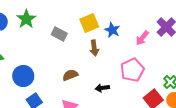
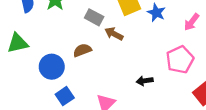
brown arrow: (94, 48) -> (114, 34), moved, turned 126
brown semicircle: (70, 75) -> (82, 50), moved

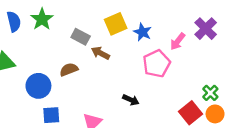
pink pentagon: (180, 60) -> (157, 64), moved
black arrow: (145, 81) -> (131, 100), turned -147
blue square: (65, 96) -> (51, 115), turned 30

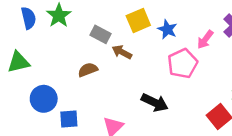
blue circle: (38, 86) -> (44, 99), moved
black arrow: (131, 100) -> (155, 103), size x1.5

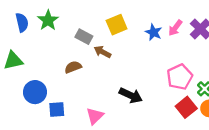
blue star: (167, 29) -> (154, 32), moved
pink arrow: (205, 39) -> (175, 28), moved
pink pentagon: (183, 63) -> (180, 77), moved

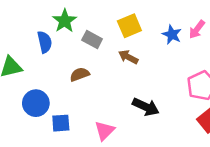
green star: (48, 20) -> (65, 21), moved
blue semicircle: (22, 22) -> (45, 42), moved
brown arrow: (102, 52) -> (128, 57), moved

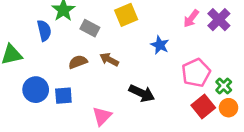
blue star: (172, 34) -> (160, 45), moved
brown arrow: (128, 57) -> (109, 59), moved
blue square: (61, 123) -> (63, 96), moved

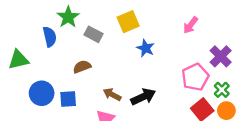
purple cross: (219, 20) -> (221, 56), moved
blue star: (160, 45) -> (146, 48), moved
brown arrow: (109, 59) -> (112, 94), moved
black arrow: (142, 93) -> (143, 97), turned -50

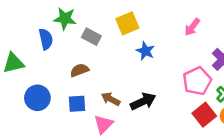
green star: (68, 17) -> (65, 19), turned -30
blue square: (68, 99) -> (77, 104), moved

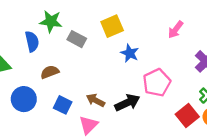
brown semicircle: (79, 70) -> (50, 72), moved
pink pentagon: (197, 81) -> (157, 83), moved
blue square: (77, 104) -> (63, 105), turned 30

